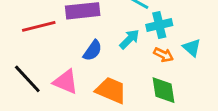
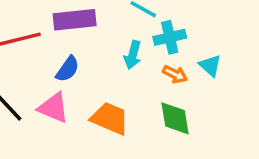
cyan arrow: (129, 39) -> (133, 55), turned 150
blue semicircle: (93, 50) -> (68, 69), moved

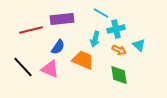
orange trapezoid: (110, 118) -> (83, 60), moved

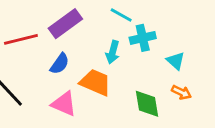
purple rectangle: (62, 19) -> (65, 24), turned -30
orange arrow: (119, 50) -> (181, 92), moved
pink triangle: (50, 69) -> (64, 104), moved

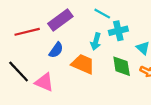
pink triangle: (64, 104) -> (44, 82), moved
green diamond: (147, 104) -> (122, 66), moved

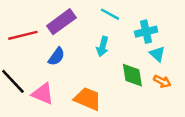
cyan cross: (118, 31) -> (146, 32), moved
orange trapezoid: (83, 64) -> (88, 99), moved

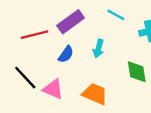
cyan arrow: (103, 47) -> (98, 49), moved

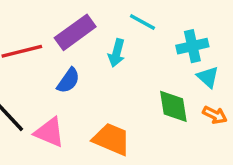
cyan arrow: (98, 49) -> (117, 53), moved

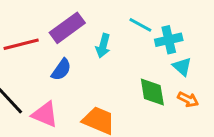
cyan line: (142, 22) -> (140, 25), moved

